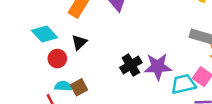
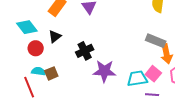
black cross: (131, 65) -> (85, 51), moved
purple star: (158, 67) -> (104, 71), moved

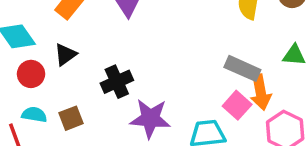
brown square: (51, 73) -> (71, 118), moved
pink square: (153, 74) -> (237, 105), moved

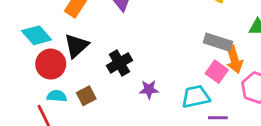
black triangle: (65, 55) -> (76, 46), size x1.4
red circle: (31, 74) -> (51, 64), size x1.4
purple star: (150, 119) -> (149, 89), size x0.6

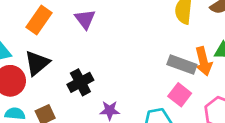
orange arrow: (234, 59) -> (203, 61), moved

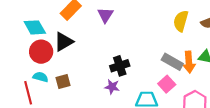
black cross: (80, 82) -> (120, 66), moved

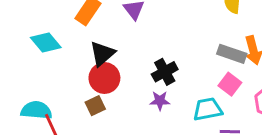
black triangle: (64, 42) -> (102, 54), moved
red circle: (41, 52) -> (104, 78), moved
cyan semicircle: (41, 77) -> (36, 110), moved, size x1.5

